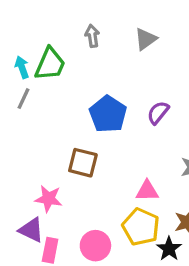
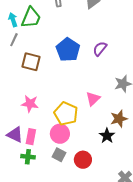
brown square: (83, 163) -> (31, 62), moved
pink triangle: (147, 191) -> (93, 99), turned -42
yellow pentagon: (141, 227) -> (66, 114), moved
purple triangle: (31, 230) -> (15, 135), moved

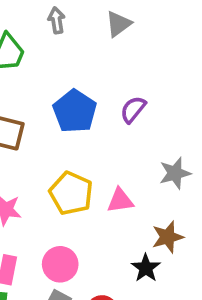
pink triangle: (93, 99) -> (120, 201), turned 35
yellow pentagon: (66, 114) -> (71, 193), moved

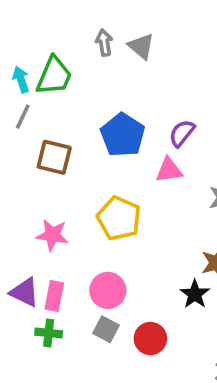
gray triangle: (118, 24) -> (141, 46), moved, turned -44
pink triangle: (120, 201) -> (169, 170), moved

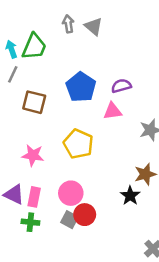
purple semicircle: (182, 133) -> (121, 86), turned 36
red circle: (150, 339) -> (85, 215), moved

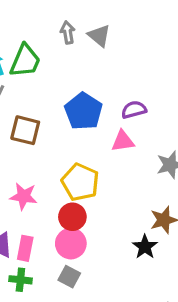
red circle: (85, 215) -> (72, 217), moved

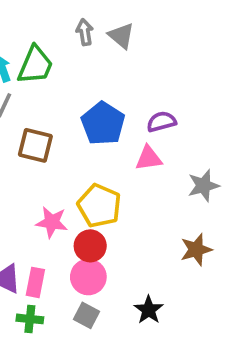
pink star: (24, 196) -> (52, 222), moved
black star: (145, 247) -> (149, 310), moved

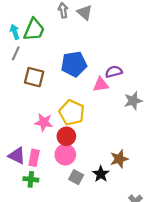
purple semicircle: (161, 122) -> (114, 72), moved
blue pentagon: (103, 123) -> (74, 64), turned 30
brown star: (196, 250) -> (119, 159), moved
gray square: (87, 315) -> (76, 177), moved

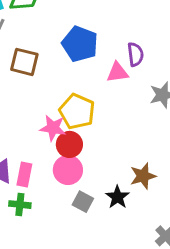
blue pentagon: (74, 64) -> (80, 44), turned 30
purple semicircle: (114, 72) -> (135, 54), turned 98
pink star: (44, 122) -> (53, 128), moved

